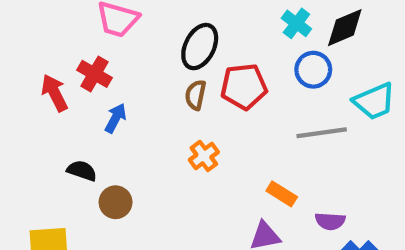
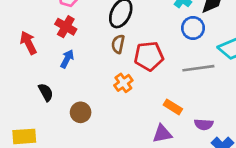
red cross: (94, 74) -> (66, 27), moved
red pentagon: (244, 87) -> (149, 56), moved
black semicircle: (82, 171) -> (46, 92), turned 42
brown circle: (116, 202) -> (81, 112), moved

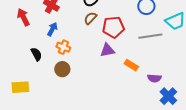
brown semicircle: (118, 44) -> (90, 18), turned 32
orange cross: (123, 83) -> (63, 47), moved, turned -32
purple triangle: (162, 134) -> (107, 50), moved

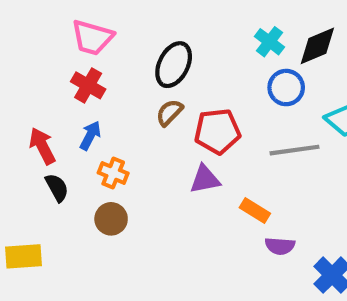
red arrow: (23, 17) -> (42, 146), moved
purple semicircle: (154, 78) -> (280, 246), moved

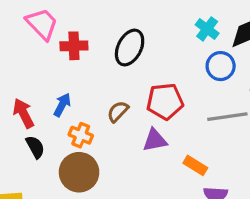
pink trapezoid: (92, 38) -> (42, 24), moved, turned -150
red cross: (88, 85) -> (74, 46), moved, turned -32
brown semicircle: (169, 113) -> (118, 112), moved
brown circle: (111, 219) -> (79, 172), size x1.5

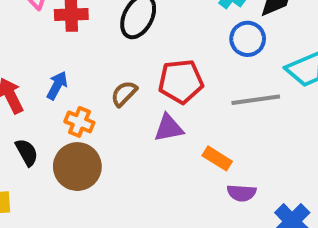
black semicircle: (35, 147) -> (27, 152), moved

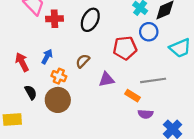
red pentagon: (181, 81) -> (125, 48), moved
gray line: (256, 100) -> (153, 80), moved

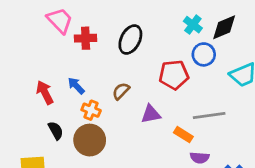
blue arrow: (47, 57) -> (76, 86), turned -72

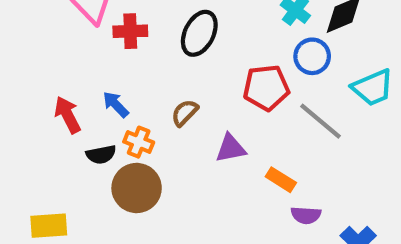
gray line: (209, 116) -> (321, 121), moved, turned 48
black semicircle: (56, 131) -> (101, 155), moved, turned 108

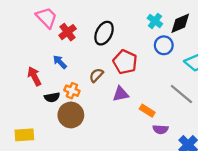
red cross: (130, 31) -> (68, 32), turned -35
red pentagon: (266, 88) -> (125, 62), moved, turned 30
blue arrow: (116, 104) -> (60, 62), moved
gray line: (321, 121) -> (181, 94), moved

